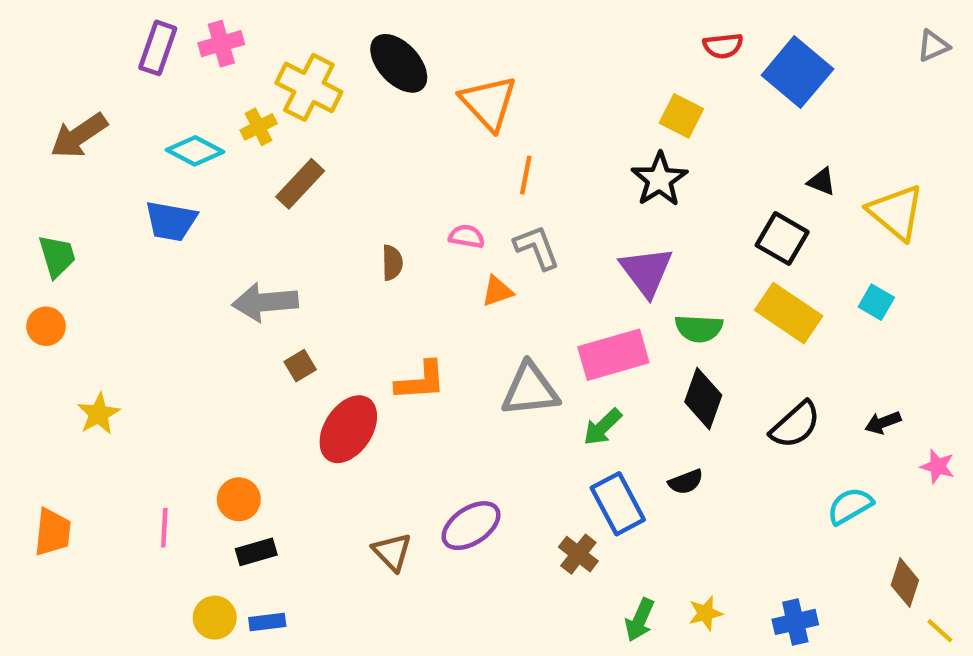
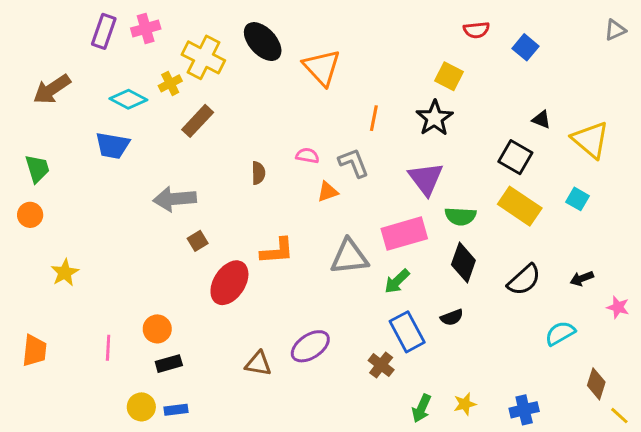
blue square: (797, 72) -> (526, 47), size x0.6
orange line: (526, 175) -> (374, 118), moved
brown triangle: (392, 552) -> (258, 364), turned -36

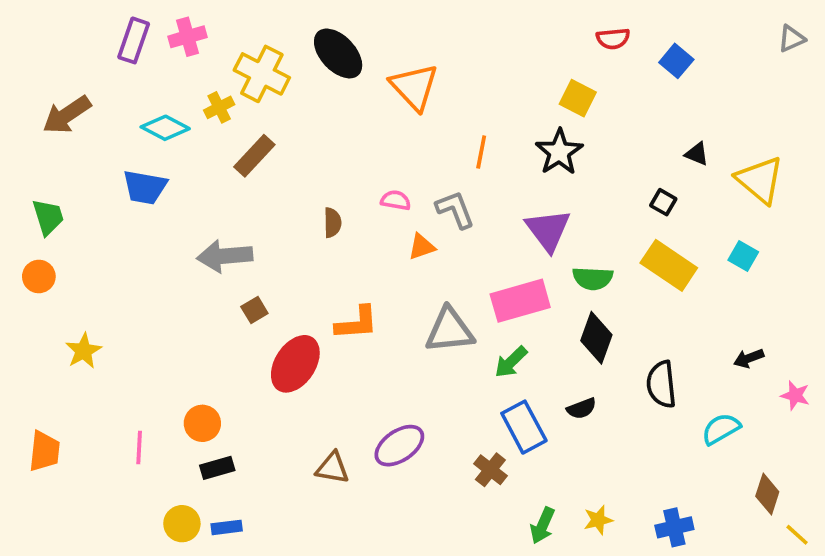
black square: (515, 157) -> (663, 202), size x0.6
black semicircle: (524, 280) -> (661, 384), moved, turned 126

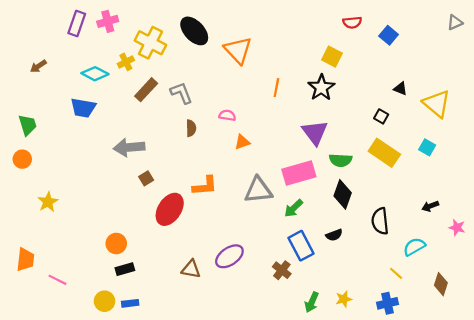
brown arrow: (67, 115) -> (38, 66), size x0.6
gray L-shape: (455, 210) -> (181, 93), moved
pink line: (139, 447) -> (58, 280), moved, turned -66
yellow line: (797, 535) -> (396, 273), moved

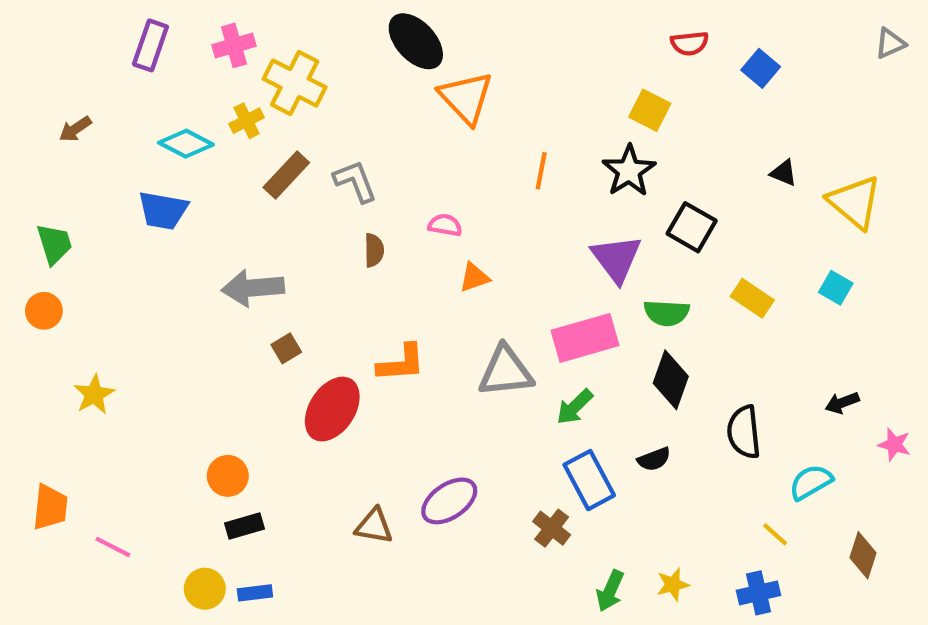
pink cross: (108, 21) -> (234, 45), moved
black ellipse: (194, 31) -> (416, 41), moved
black square: (381, 116) -> (692, 227), moved, size x1.6
yellow rectangle: (384, 153) -> (752, 298), size x0.7

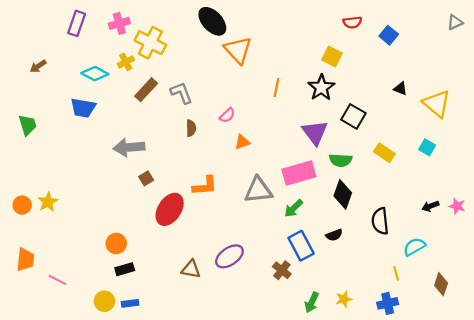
pink semicircle: (445, 225) -> (227, 115), turned 126
orange circle: (44, 311) -> (22, 205), moved
pink star: (894, 445) -> (457, 206), moved
yellow line: (775, 534) -> (396, 273), turned 32

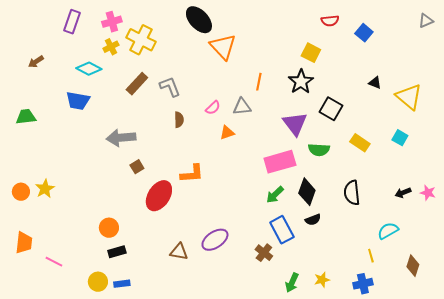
yellow cross: (126, 62) -> (111, 47), moved
green trapezoid: (27, 125) -> (26, 117), turned -80
gray triangle: (258, 190) -> (242, 107), moved, size x0.7
black diamond: (343, 194) -> (307, 192), moved
black semicircle: (380, 221) -> (352, 193), moved

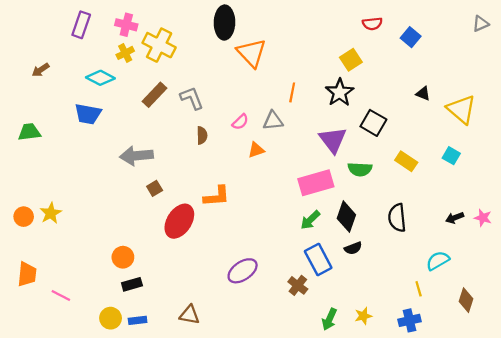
black ellipse: (199, 20) -> (224, 23), turned 44
pink cross: (112, 22) -> (126, 25), turned 30
yellow square: (311, 53) -> (351, 60), turned 30
brown triangle: (179, 252) -> (189, 315), moved

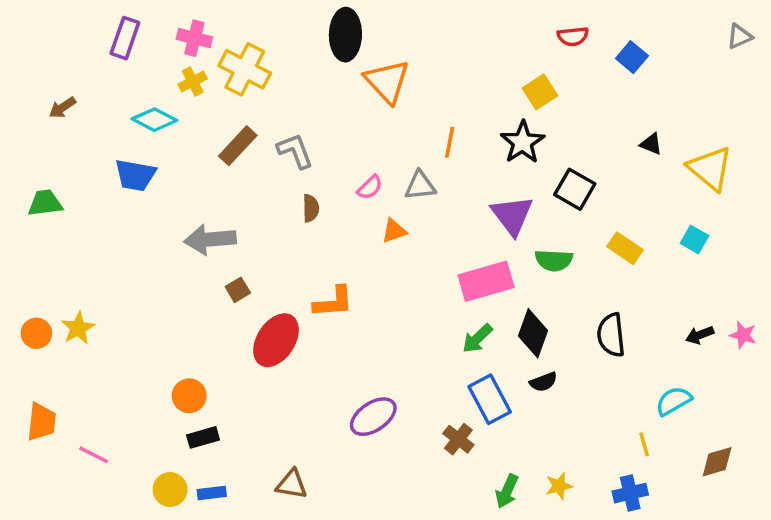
brown diamond: (466, 300) -> (717, 462), turned 55

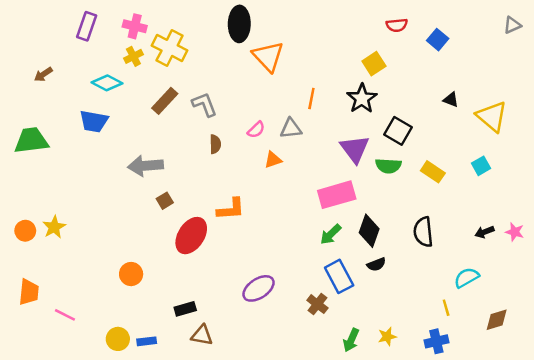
green trapezoid: (45, 203) -> (31, 141), size x1.4
cyan square: (694, 239) -> (481, 166), turned 30
green semicircle: (554, 260) -> (388, 166), moved
black rectangle: (203, 437) -> (185, 309), moved

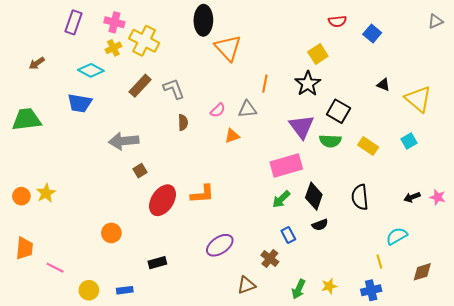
orange L-shape: (231, 209) -> (202, 194), moved
blue rectangle: (339, 276) -> (288, 235), size x0.6
brown triangle: (202, 335) -> (246, 285), moved, turned -30
yellow circle: (118, 339) -> (89, 290), moved

